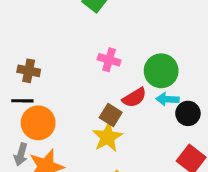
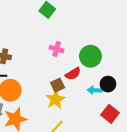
cyan arrow: (167, 99) -> (95, 90), moved
brown square: (111, 115) -> (58, 85), turned 32

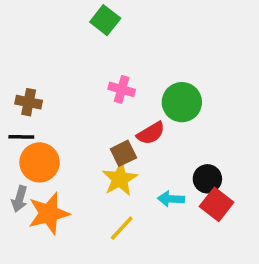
black circle: (108, 84) -> (207, 179), moved
cyan arrow: (95, 90) -> (171, 199), moved

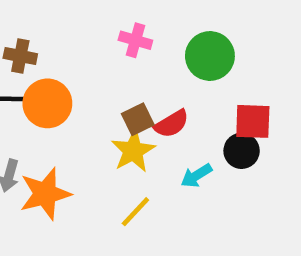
red semicircle: (151, 133) -> (172, 124), moved
orange circle: (40, 162) -> (47, 103), moved
cyan arrow: (171, 199) -> (196, 176), turned -35
red square: (217, 204) -> (253, 121), moved, turned -36

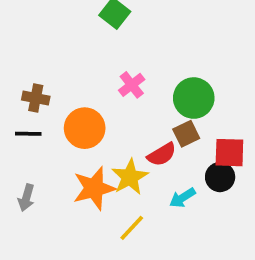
pink cross: (135, 40) -> (132, 85), turned 36
orange circle: (47, 103) -> (85, 128), moved
brown square: (138, 119) -> (186, 134), moved
orange star: (45, 194) -> (94, 188), moved

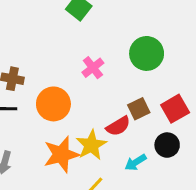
green circle: (194, 98) -> (147, 53), moved
red square: (229, 153) -> (175, 109), moved, turned -32

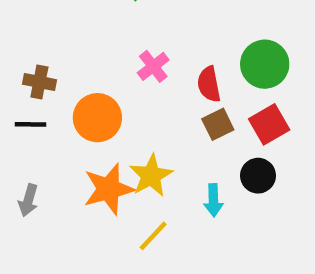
green circle: (147, 53) -> (265, 64), moved
red semicircle: (118, 126) -> (209, 84), moved, turned 110
cyan arrow: (136, 162) -> (213, 200), turned -60

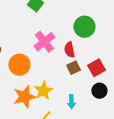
green circle: (265, 64) -> (84, 27), moved
pink cross: (153, 66) -> (44, 42), size x1.5
black circle: (258, 176) -> (99, 91), moved

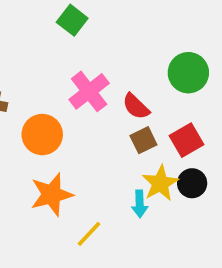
green circle: (84, 27) -> (188, 73), moved
red semicircle: (69, 50) -> (136, 106), turned -35
yellow star: (43, 91) -> (160, 183), moved

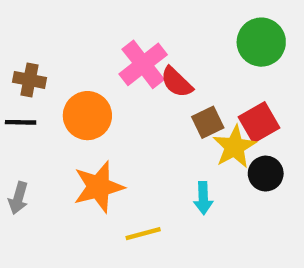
red semicircle: (136, 106) -> (177, 82), moved
yellow star: (160, 183) -> (234, 147), moved
yellow line: (89, 234) -> (143, 234), turned 32

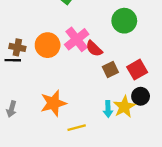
green circle: (261, 42) -> (124, 21), moved
orange circle: (87, 116) -> (48, 45), moved
black line: (21, 122) -> (13, 60), moved
yellow star: (234, 147) -> (124, 107), moved

